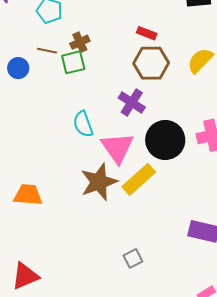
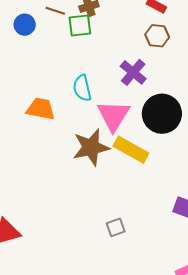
brown hexagon: (151, 63) -> (157, 36), size x0.7
yellow rectangle: (139, 179) -> (131, 150), turned 64
orange trapezoid: (28, 195) -> (41, 109), moved

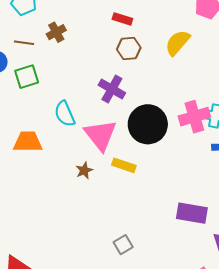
green square: (80, 25) -> (27, 77), moved
brown star: (91, 147) -> (84, 170), size x0.5
yellow rectangle: (131, 150) -> (124, 165), size x0.7

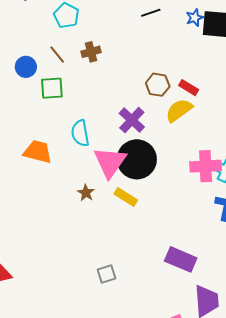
red rectangle: (122, 19) -> (189, 88), moved
brown line: (24, 43) -> (57, 55), turned 30
yellow semicircle: (177, 43) -> (179, 110), moved
black circle: (148, 124) -> (137, 159), moved
brown star: (84, 170) -> (86, 193), turned -30

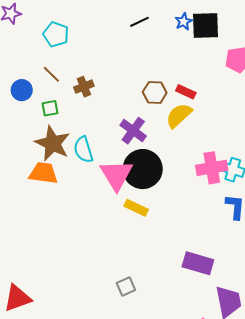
brown cross: (91, 52) -> (84, 87), moved
green square: (52, 88) -> (50, 108), size x0.7
brown star: (86, 193) -> (53, 143), moved, size x2.0

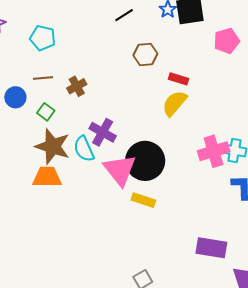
brown line: (51, 74) -> (43, 78), turned -42
brown hexagon: (155, 92) -> (145, 54), moved
green square: (50, 108) -> (46, 112), turned -36
purple cross: (133, 131) -> (103, 132), moved

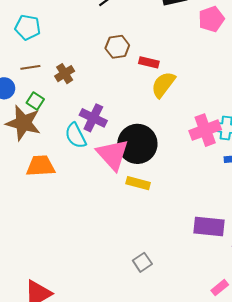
brown hexagon: (145, 54) -> (117, 47), moved
red rectangle: (178, 79) -> (149, 62), moved
brown star: (53, 146) -> (23, 123), moved

